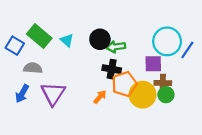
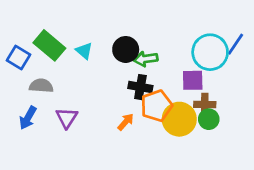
blue line: (187, 50) -> (236, 44), moved
purple triangle: (53, 94) -> (67, 118), size x0.7

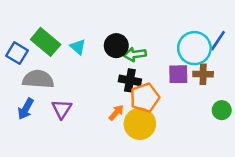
gray semicircle: (41, 86) -> (38, 79), size x1.4
brown cross: (205, 104) -> (203, 74), moved
yellow circle: (179, 119) -> (140, 124), moved
green circle: (209, 119) -> (222, 110), moved

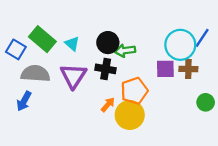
black cross: (130, 80) -> (106, 69), moved
purple triangle: (62, 109) -> (73, 76), moved, size x1.4

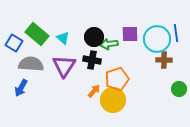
blue line: (202, 38) -> (176, 33), turned -42
purple square: (165, 69) -> (130, 34), moved

